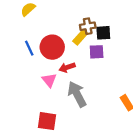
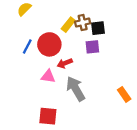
yellow rectangle: (80, 37) -> (68, 25), moved
blue line: (29, 48) -> (27, 47), turned 56
pink triangle: (49, 80) -> (48, 76), turned -40

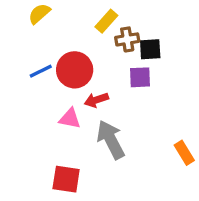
yellow rectangle: (68, 25) -> (106, 21), moved
blue line: (27, 47) -> (41, 71), turned 32

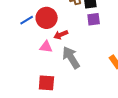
purple square: (140, 77) -> (94, 19), moved

